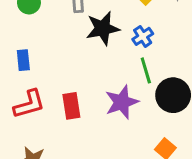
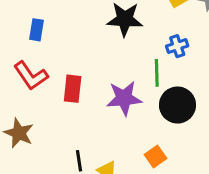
blue cross: (143, 36) -> (177, 46), moved
red L-shape: (29, 104) -> (31, 76), turned 56

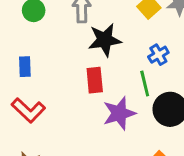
red rectangle: (73, 89) -> (95, 80), moved

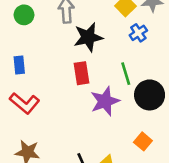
blue cross: (158, 55) -> (138, 33), moved

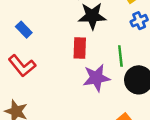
blue rectangle: (19, 65) -> (24, 30), turned -49

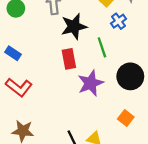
green line: (120, 56) -> (102, 47), moved

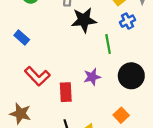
red rectangle: (69, 59) -> (66, 92), moved
purple star: (91, 83) -> (92, 77), size x0.7
red L-shape: (19, 87) -> (37, 76), moved

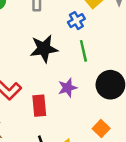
black star: (84, 20) -> (44, 49), moved
blue cross: (128, 21) -> (76, 21), moved

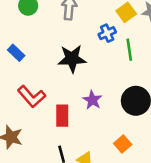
green line: (83, 51) -> (129, 50), moved
purple star: (68, 88) -> (92, 100), turned -30

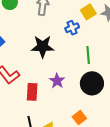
green line: (129, 50) -> (88, 55), moved

